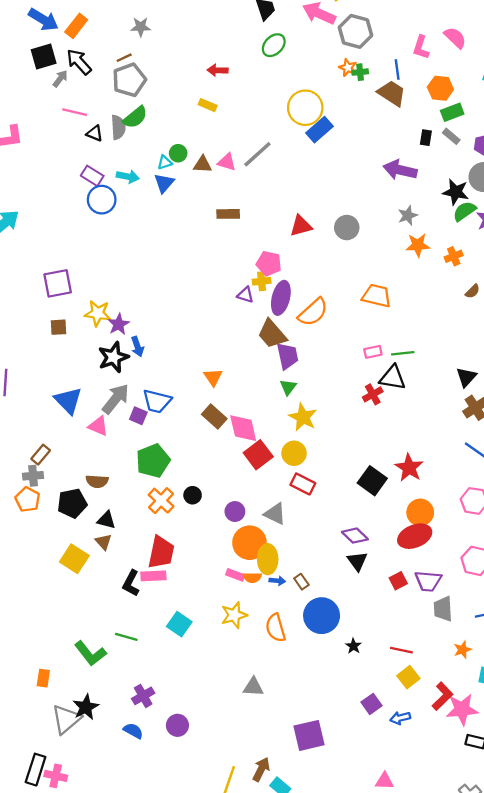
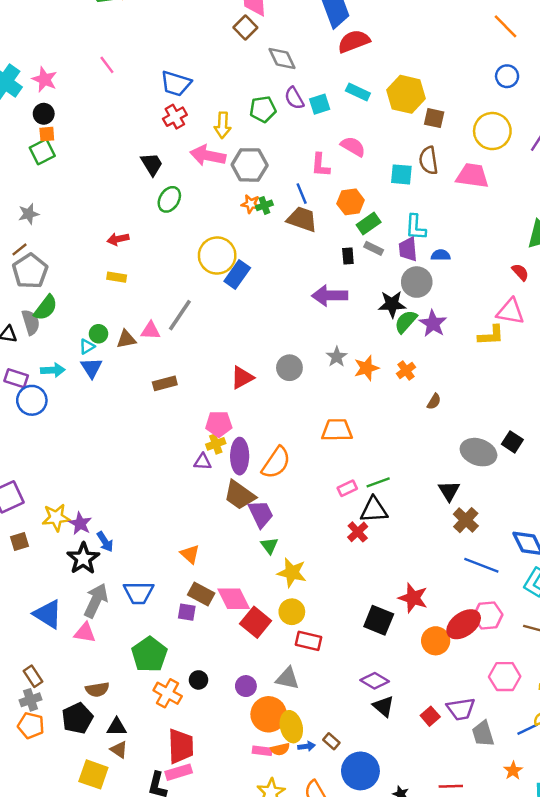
gray star: (408, 215) -> (337, 357), moved
purple square: (138, 416) -> (187, 612), moved
brown rectangle: (41, 455) -> (33, 676), turned -60
red ellipse: (415, 536) -> (464, 624), moved

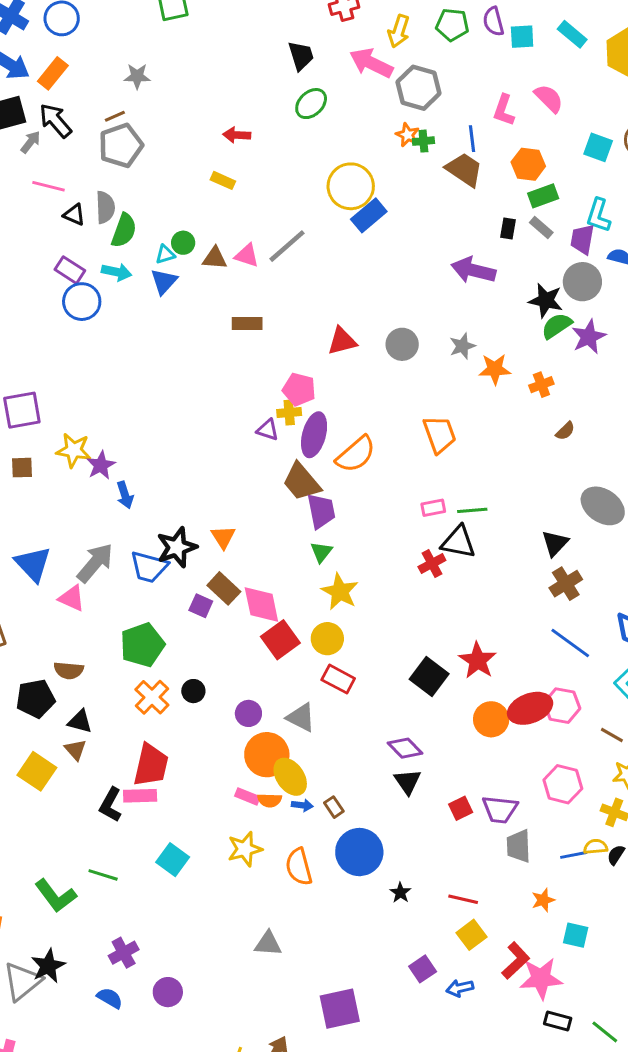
green semicircle: (46, 308) -> (124, 230), moved, turned -32
orange trapezoid: (337, 430) -> (439, 434), turned 56
black star: (83, 559) -> (177, 547), moved
yellow ellipse: (291, 727) -> (290, 777), turned -36

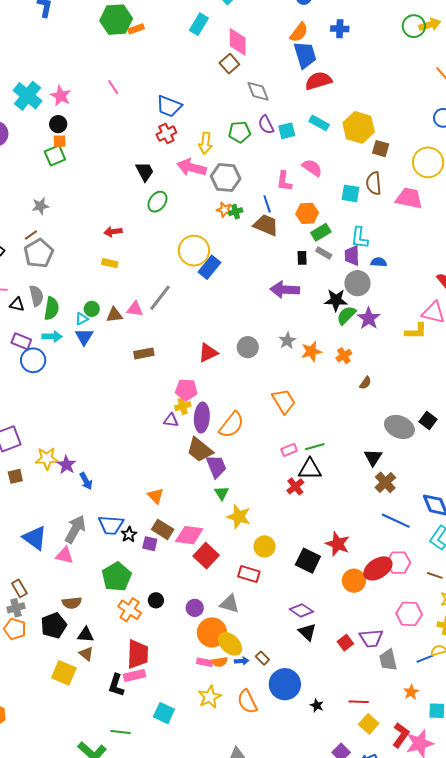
black star: (177, 547) -> (129, 534), moved, size x0.6
pink diamond: (261, 605) -> (189, 535), turned -60
yellow circle: (327, 639) -> (265, 546), moved

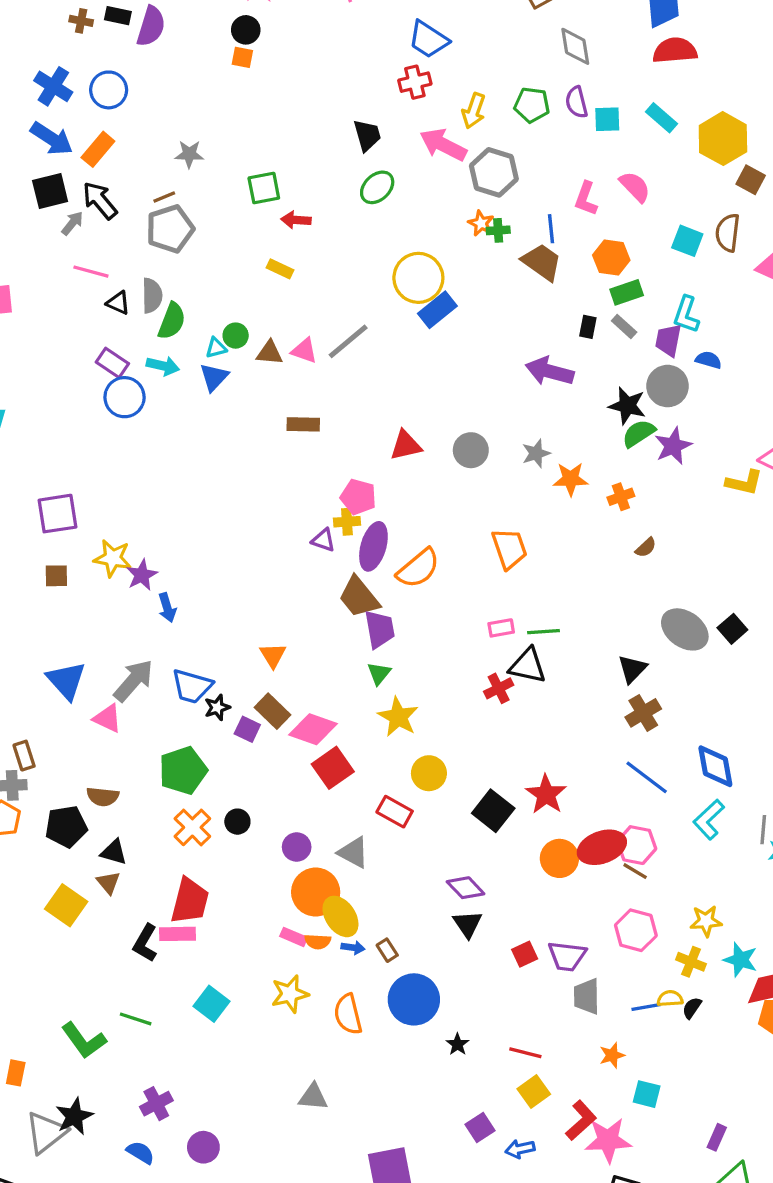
green square: (55, 156) -> (264, 188), moved
brown line: (435, 575) -> (635, 871), moved

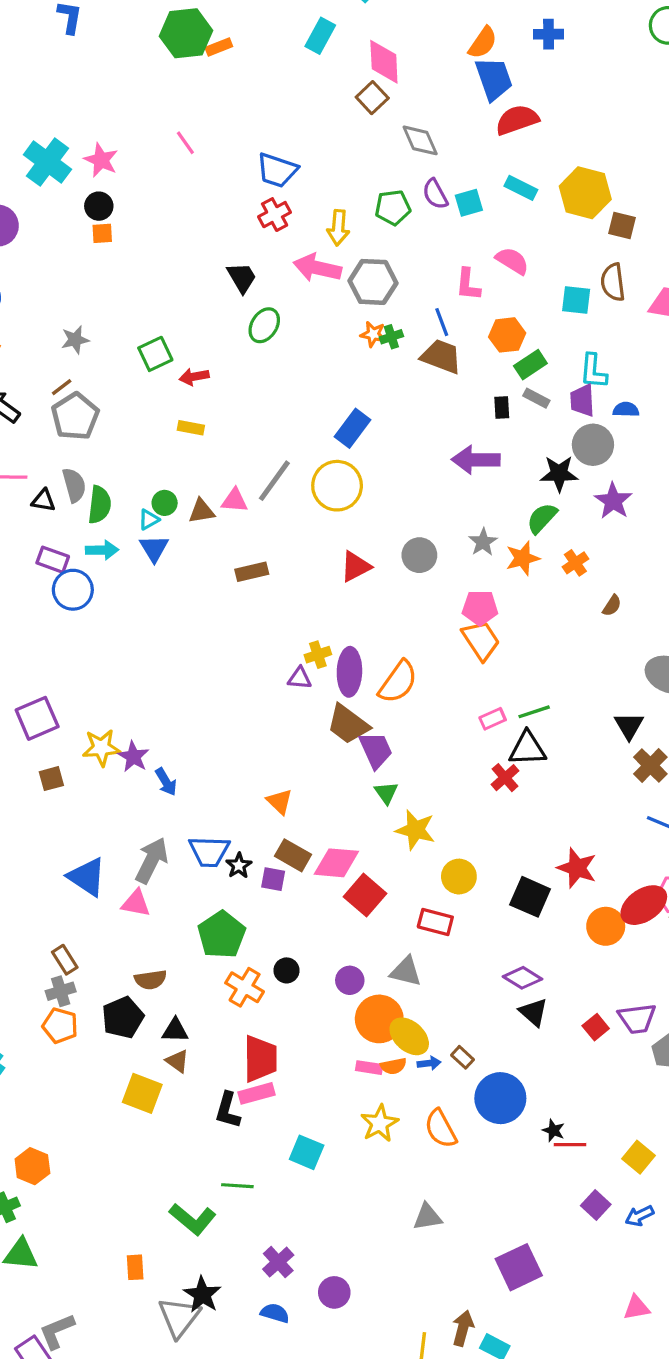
yellow circle: (418, 278) -> (337, 486), moved
green semicircle: (639, 433) -> (542, 518), moved
pink pentagon: (358, 497) -> (480, 608), moved
red line: (525, 1053) -> (570, 1145), moved

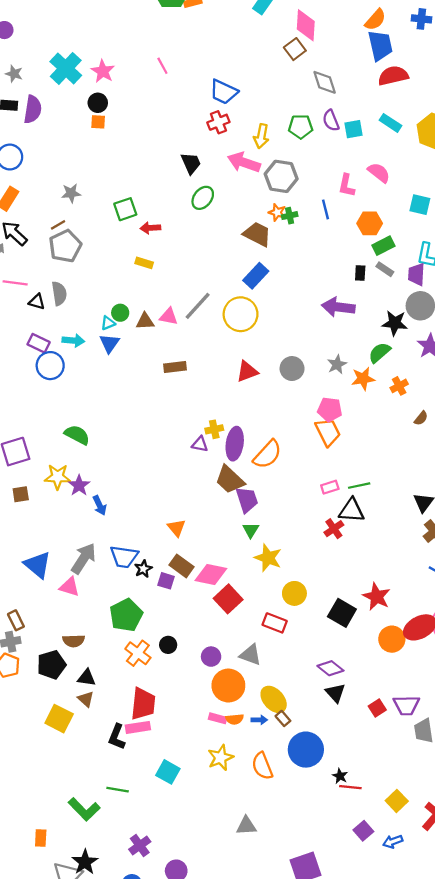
brown trapezoid: (441, 356) -> (257, 234), moved
green semicircle: (100, 505) -> (77, 435), moved, turned -75
yellow ellipse: (409, 1036) -> (274, 699), moved

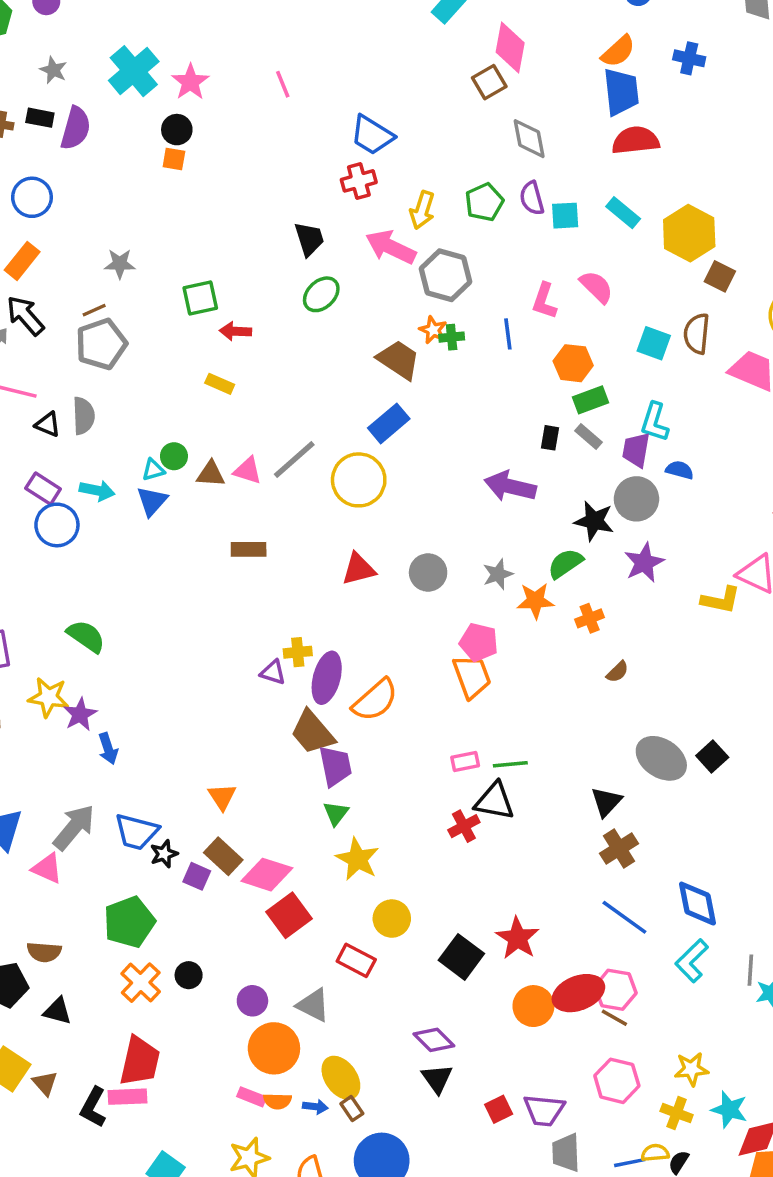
green pentagon: (301, 127) -> (484, 202), turned -30
brown triangle: (86, 699) -> (45, 1083), moved

